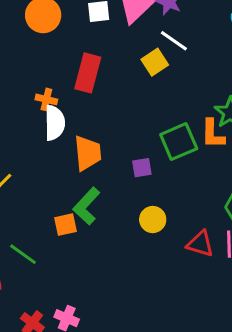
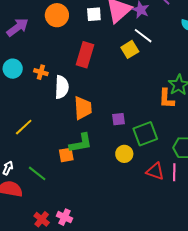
orange cross: (46, 99) -> (41, 72), moved
green square: (179, 142) -> (145, 134), moved
green L-shape: (86, 206) -> (81, 143), turned -145

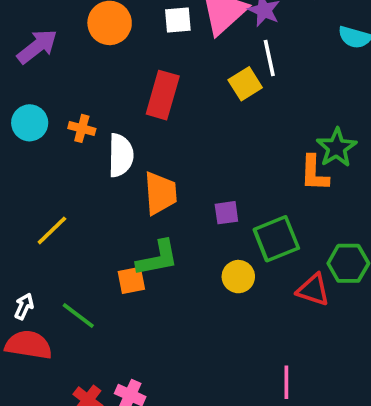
white line: (143, 36) -> (269, 58), turned 42
red triangle: (155, 171) -> (313, 290), moved
pink line: (174, 172) -> (286, 382), moved

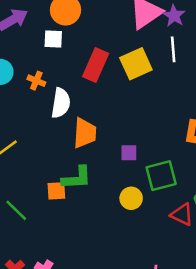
white square: (178, 20) -> (53, 39), moved
yellow square: (245, 84) -> (136, 64), moved, size x1.4

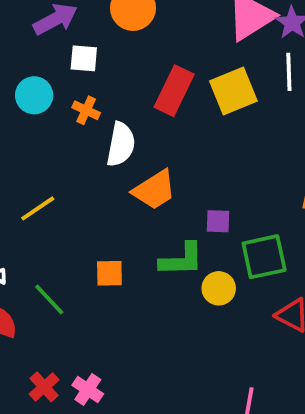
white square: (53, 39) -> (84, 58), moved
orange trapezoid: (85, 133) -> (154, 190), turned 52
green L-shape: (77, 178) -> (182, 260), moved

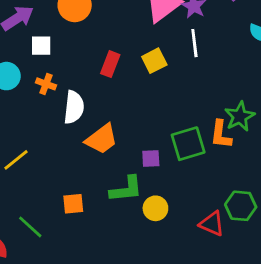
red rectangle: (174, 91) -> (110, 64), size x0.7
yellow square: (233, 91) -> (154, 61), size x0.7
green square: (264, 257) -> (188, 144), moved

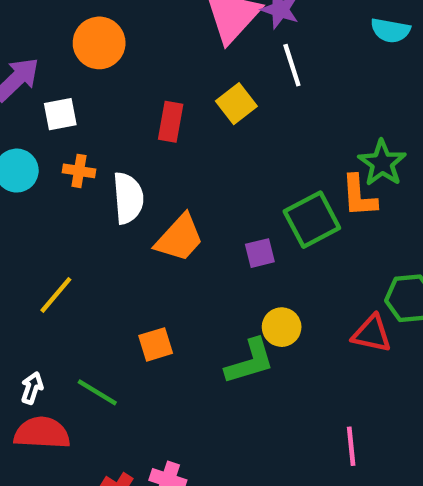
green L-shape: (126, 189) -> (250, 361), moved

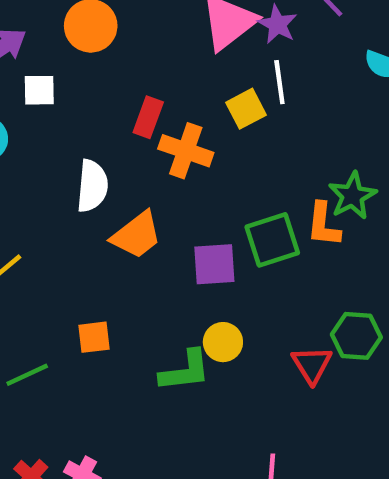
yellow square: (236, 104) -> (246, 109), moved
orange cross: (79, 171) -> (186, 151), moved, size x1.6
purple square: (260, 253) -> (214, 264), size x1.5
red triangle: (372, 334) -> (312, 365), turned 36
green line: (97, 392) -> (27, 375), turned -66

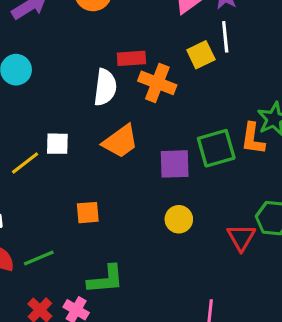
white square: (39, 90) -> (57, 144), moved
red rectangle: (148, 117) -> (131, 58), turned 64
white semicircle: (92, 186) -> (105, 87), moved
green L-shape: (185, 371) -> (106, 279), moved
green line: (27, 375) -> (39, 258), moved

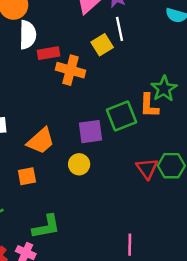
white semicircle: (105, 87) -> (28, 35), moved
orange trapezoid: (120, 141) -> (41, 141), moved
yellow circle: (179, 219) -> (79, 164), moved
red triangle: (241, 237) -> (147, 169), moved

